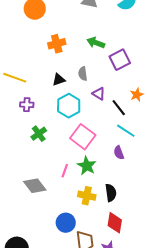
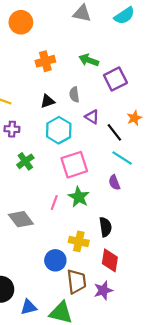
pink square: (83, 137) -> (74, 165), turned 35
yellow cross: (87, 196) -> (79, 241), moved

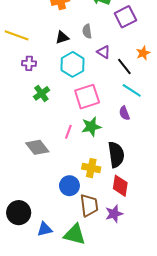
green star: (79, 197) -> (91, 127), turned 30
black semicircle: (105, 227) -> (116, 155), size x1.4

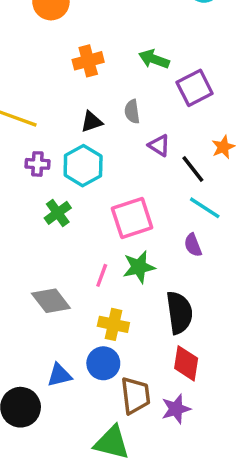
cyan hexagon: (73, 64) -> (83, 166), moved
yellow cross: (91, 168) -> (113, 324), moved
blue triangle: (45, 229) -> (59, 375), moved

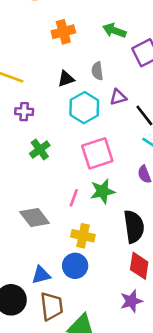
purple triangle: (159, 145) -> (118, 97), turned -48
cyan hexagon: (83, 166) -> (84, 108), moved
brown trapezoid: (135, 395) -> (52, 306), moved

